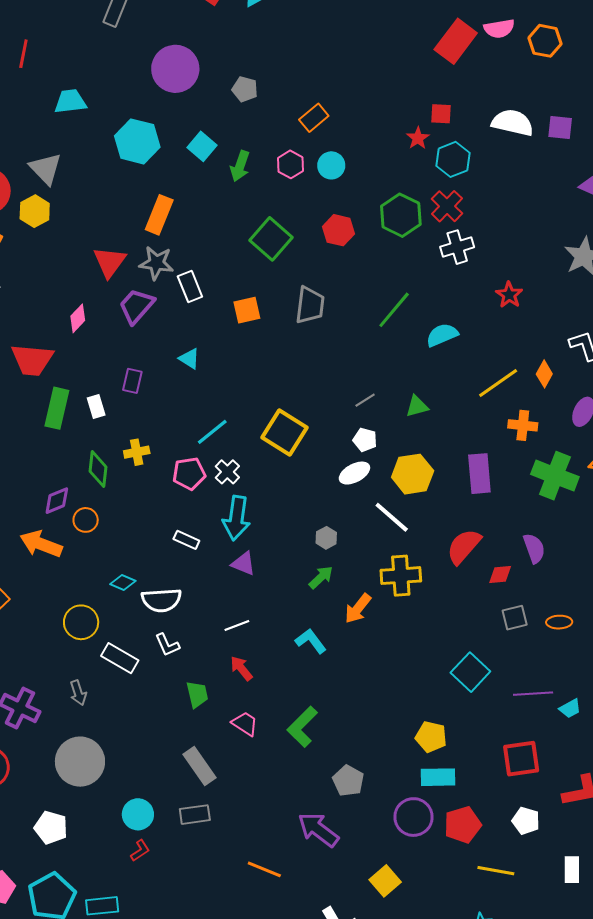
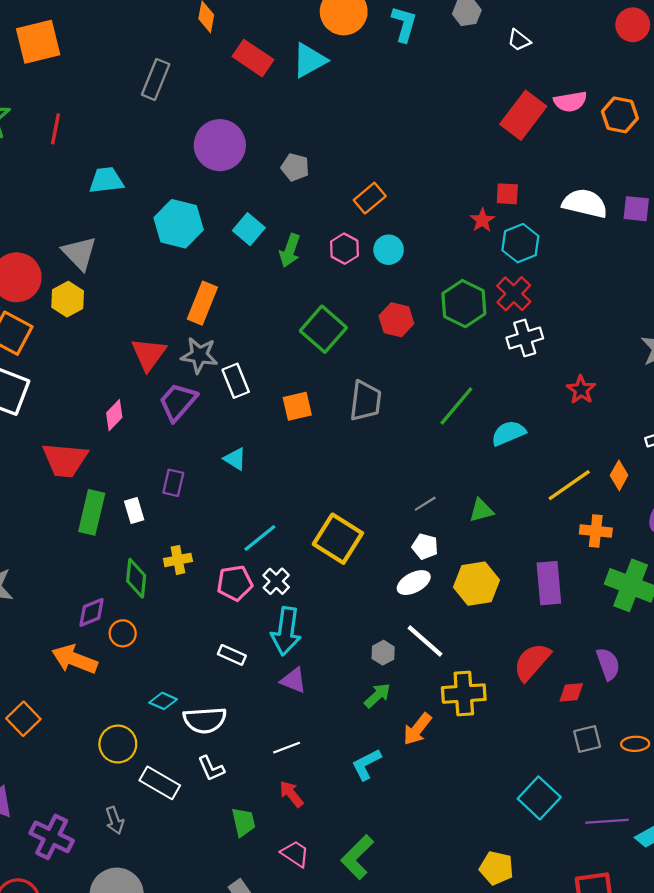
white line: (392, 517) -> (425, 641), moved
cyan L-shape: (311, 641) -> (366, 764), turned -80

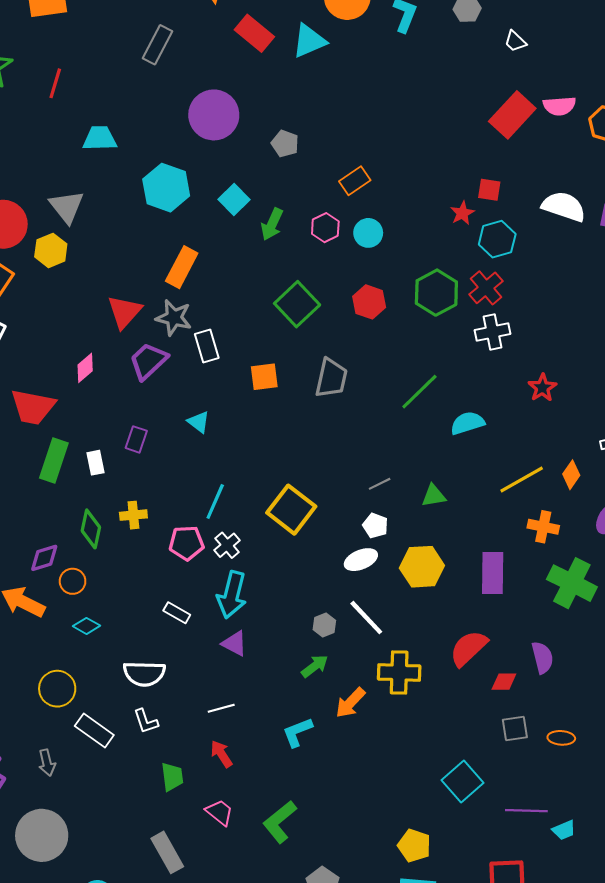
cyan line: (260, 538) -> (215, 501), turned -33
cyan diamond: (163, 701) -> (86, 626), moved

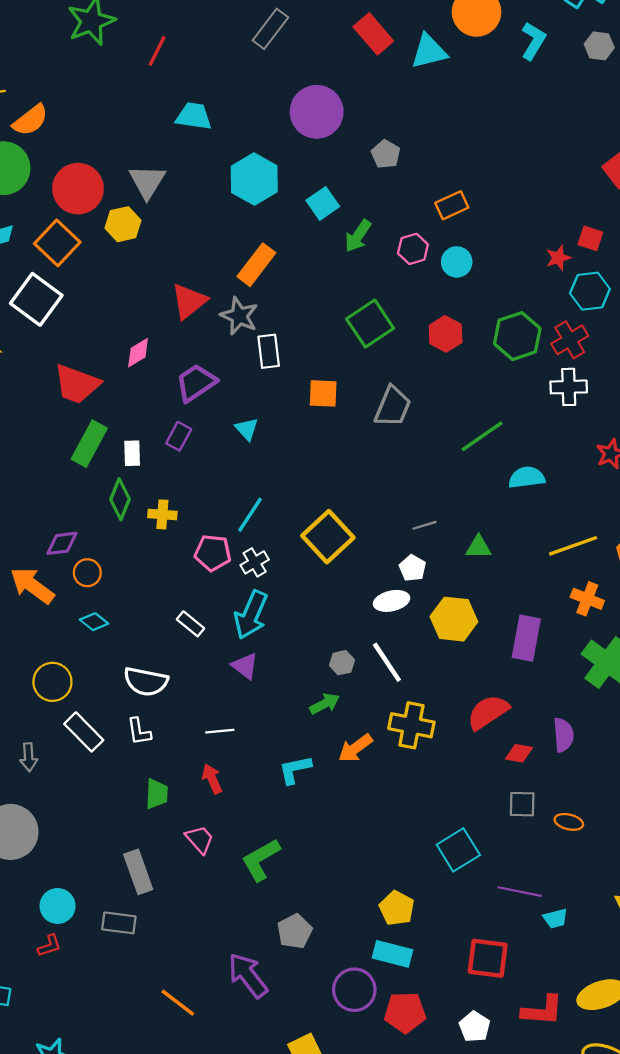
purple trapezoid: (148, 361) -> (196, 383), moved
green diamond: (91, 529) -> (120, 499), moved

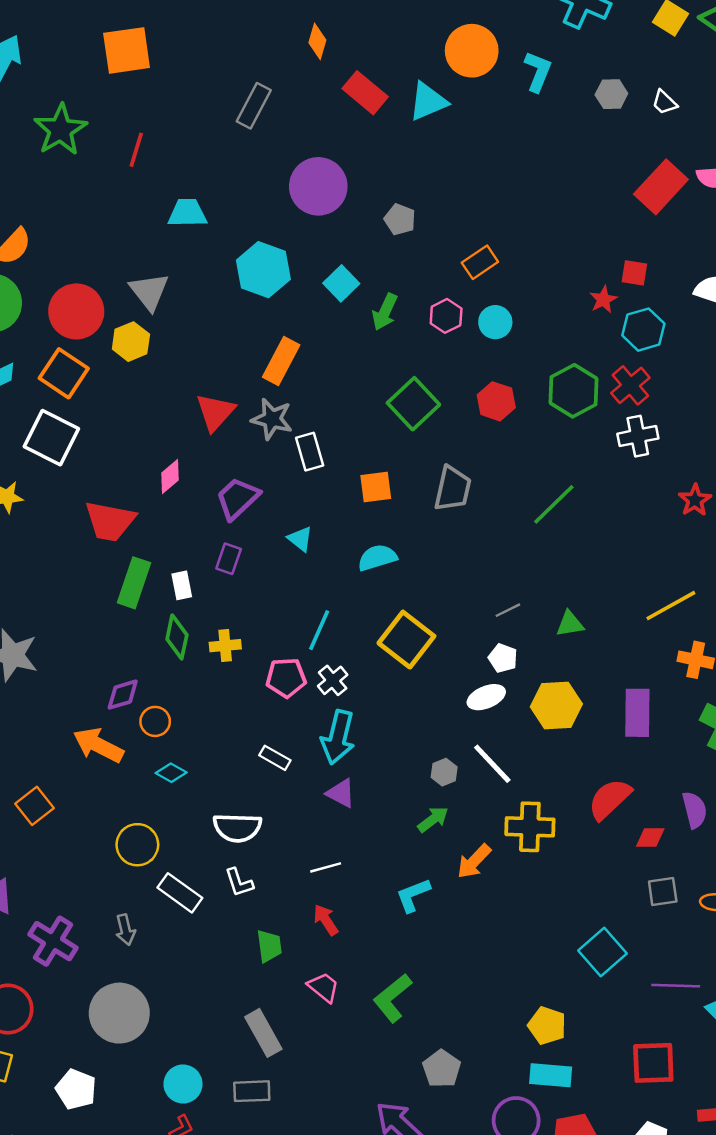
gray hexagon: (599, 46) -> (611, 94), moved
cyan semicircle: (527, 477) -> (377, 558), moved

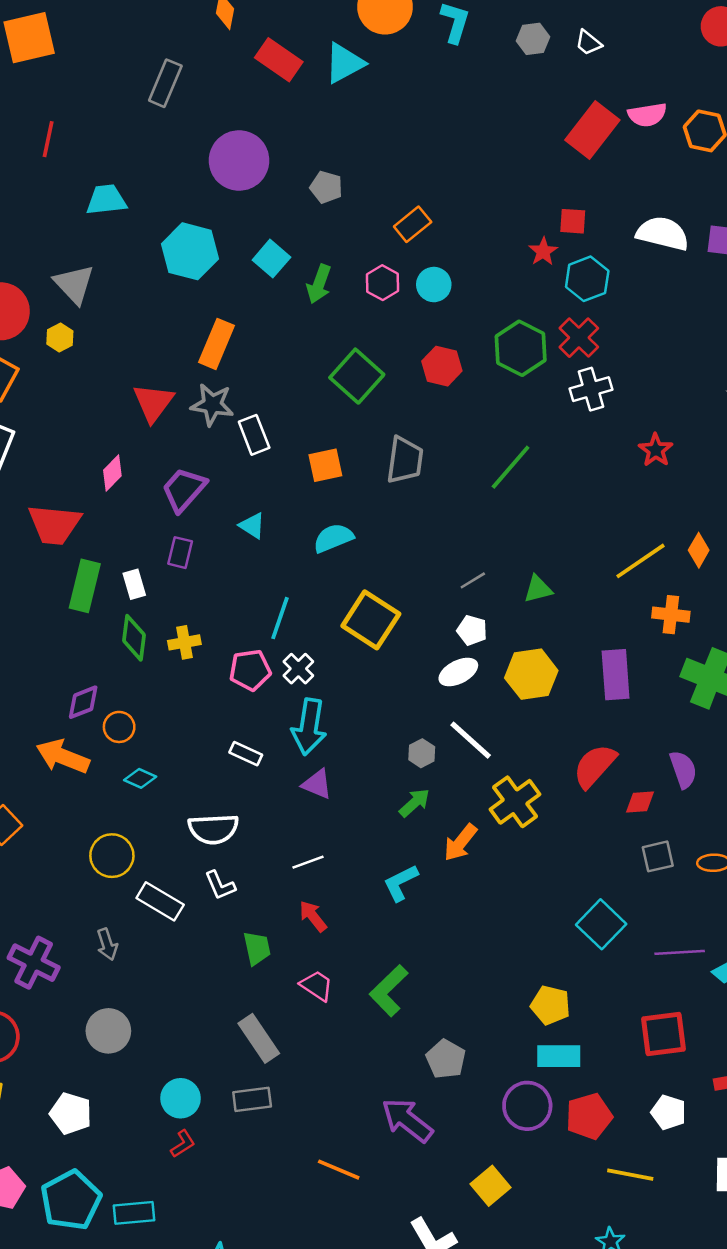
yellow hexagon: (131, 342) -> (60, 337), size x0.7
yellow cross: (530, 827) -> (515, 802), turned -33
gray circle: (119, 1013) -> (108, 1031), size x0.7

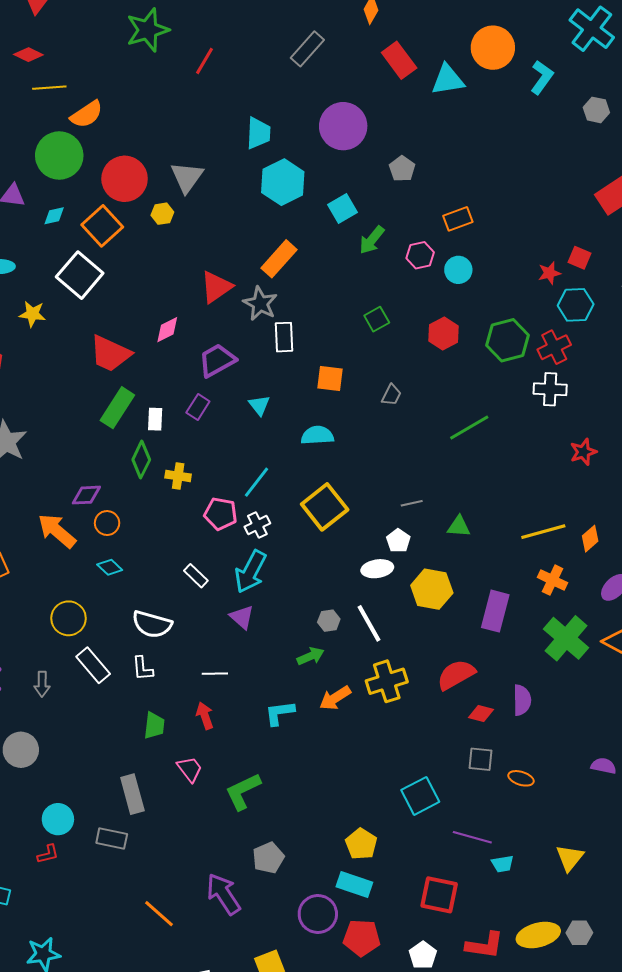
cyan trapezoid: (106, 200) -> (258, 133), moved, turned 80
green square: (357, 376) -> (377, 319), size x0.6
gray trapezoid: (405, 460) -> (391, 395), size x0.6

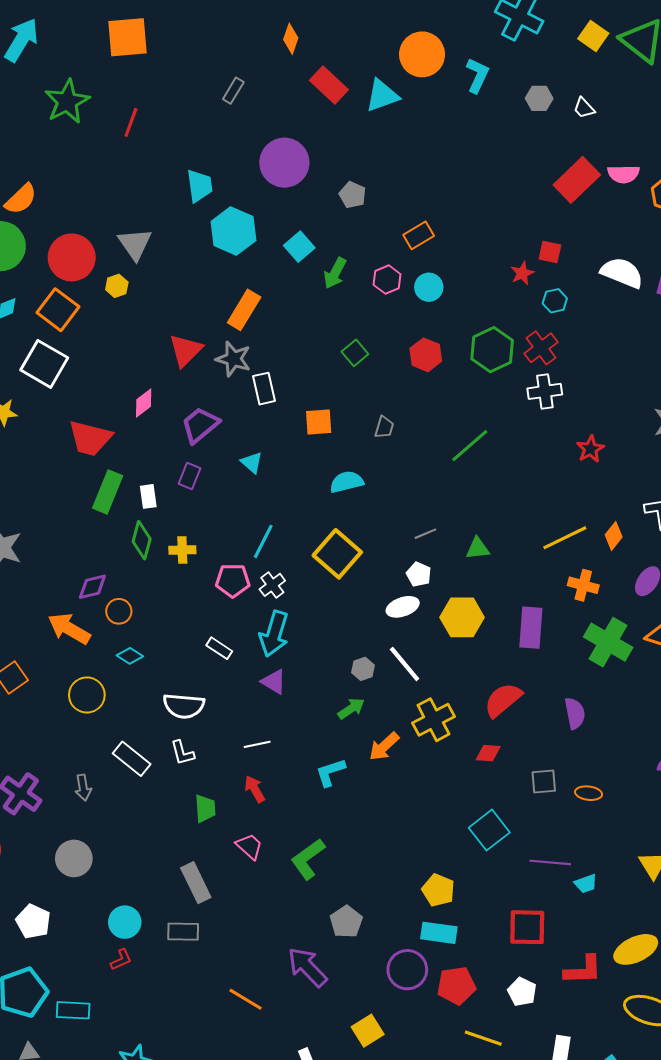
gray rectangle: (307, 49) -> (233, 91), size x0.7
cyan hexagon: (576, 305) -> (555, 301), size x0.7
cyan semicircle: (317, 435) -> (347, 482), moved
yellow circle: (69, 618) -> (87, 695), moved
red diamond: (481, 714) -> (488, 753), moved

